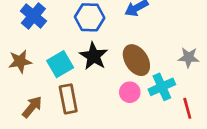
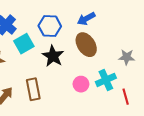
brown ellipse: (136, 60) -> (86, 45), moved
cyan square: (60, 64) -> (24, 44), moved

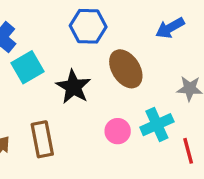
blue arrow: (86, 19) -> (170, 28), moved
blue hexagon: (50, 26) -> (88, 26), moved

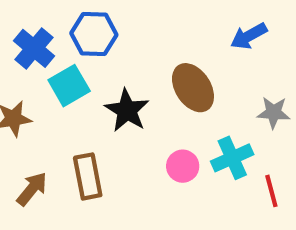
blue hexagon: (88, 26) -> (94, 34), moved

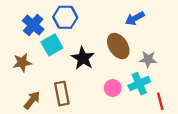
blue arrow: (249, 36) -> (135, 18), moved
gray star: (274, 112) -> (148, 59), moved

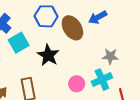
blue hexagon: (65, 17) -> (46, 16), moved
brown ellipse: (118, 46) -> (72, 28), moved

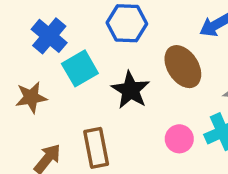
brown ellipse: (72, 28) -> (183, 67), moved

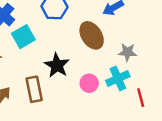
black star: (130, 90) -> (57, 65), moved

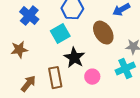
cyan square: (23, 37) -> (60, 34), moved
pink circle: (89, 83) -> (92, 77), moved

